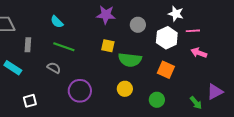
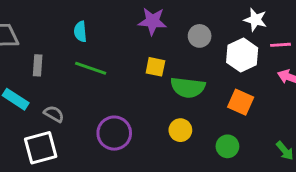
cyan semicircle: (57, 22) -> (80, 32), turned 40
gray semicircle: (54, 68) -> (54, 114), moved
white square: (30, 101) -> (41, 148), size x1.6

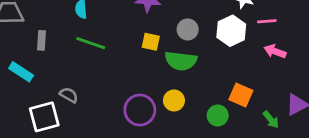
gray circle: (200, 36) -> (188, 29), moved
orange square: (241, 102) -> (241, 95), moved
gray semicircle: (54, 114) -> (69, 95), moved
purple circle: (114, 133) -> (140, 110), moved

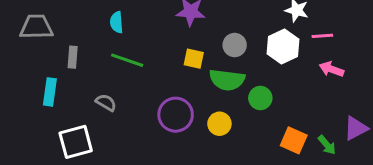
cyan rectangle: (21, 72) -> (50, 92), turned 65
gray semicircle: (69, 95) -> (106, 103), moved
orange square: (241, 95) -> (294, 140), moved
purple circle: (140, 110) -> (176, 115), moved
green circle: (218, 115) -> (260, 98), moved

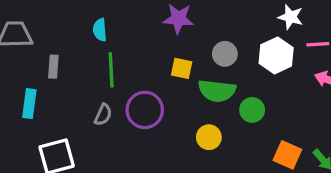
green line: (127, 60) -> (111, 70), turned 68
gray semicircle: (106, 103) -> (103, 115), moved, turned 85
purple circle: (176, 115) -> (145, 110), moved

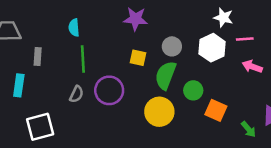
green semicircle: (217, 91) -> (166, 75), turned 104
yellow circle: (209, 137) -> (159, 112), size x1.5
orange square: (287, 155) -> (216, 110), moved

